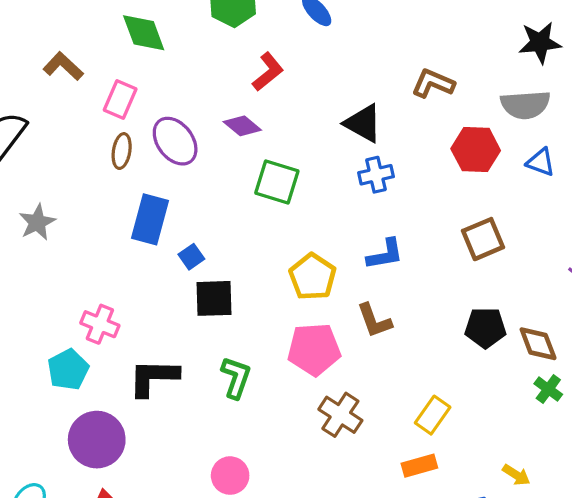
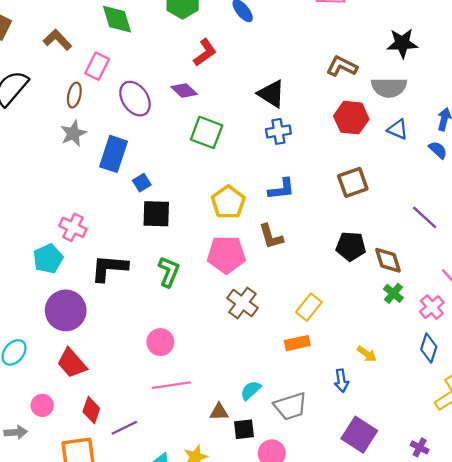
brown L-shape: (433, 83) -> (342, 66), moved
brown ellipse: (122, 151) -> (74, 95), moved
gray star: (37, 222) -> (73, 133), moved

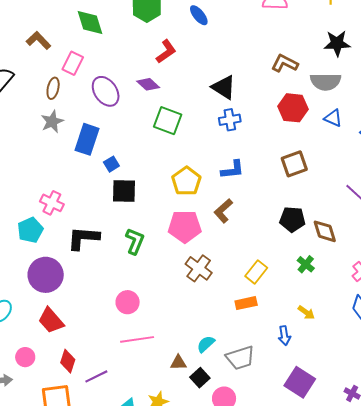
brown L-shape: (271, 237) -> (223, 211), turned 65
green cross: (393, 293) -> (306, 264), moved
black square: (244, 429) -> (200, 378), turned -36

